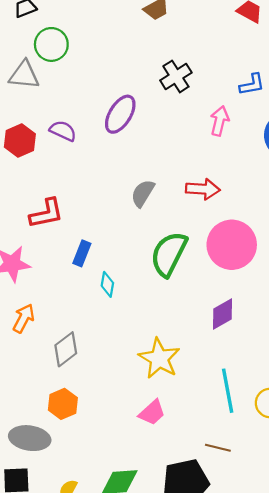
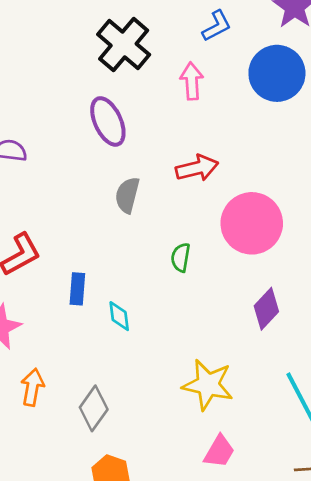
black cross: (176, 76) -> (124, 45), size x1.4
purple ellipse: (120, 114) -> (108, 121), moved, turned -39
green semicircle: (169, 254) -> (181, 257), size x0.5

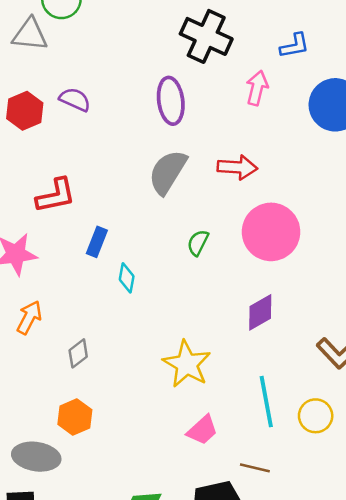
black cross: (124, 45) -> (206, 36), turned -33
gray semicircle: (127, 195) -> (168, 172), size x1.4
gray diamond: (94, 408) -> (78, 353), size x0.7
pink trapezoid: (219, 451) -> (202, 430), moved

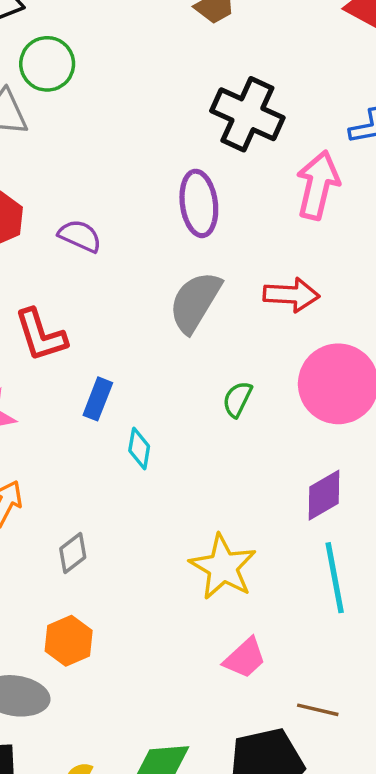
pink arrow: (257, 88) -> (318, 185), size x1.4
purple semicircle: (75, 100) -> (80, 236), moved
red L-shape: (56, 196) -> (41, 335), turned 84
cyan line: (266, 402) -> (335, 578), moved

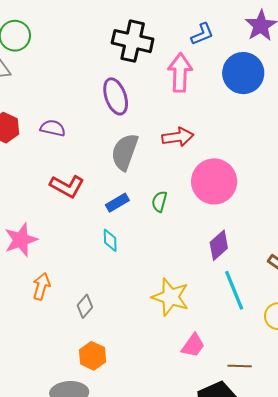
red L-shape: (41, 335) -> (67, 186), moved, turned -32
blue rectangle: (98, 399) -> (117, 203), moved, turned 50

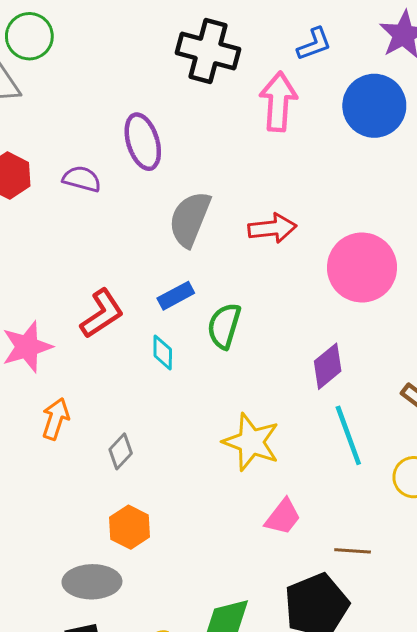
purple ellipse: (116, 96) -> (143, 142), moved
red arrow: (178, 137) -> (272, 228), moved
pink circle: (214, 181) -> (362, 268), moved
red L-shape: (67, 186) -> (102, 314), moved, turned -64
green semicircle: (159, 202) -> (224, 326), moved, size x1.4

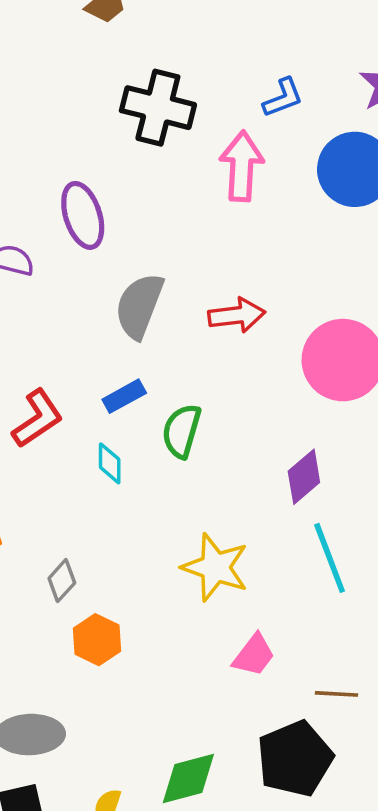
orange hexagon: (130, 527) -> (97, 640), moved

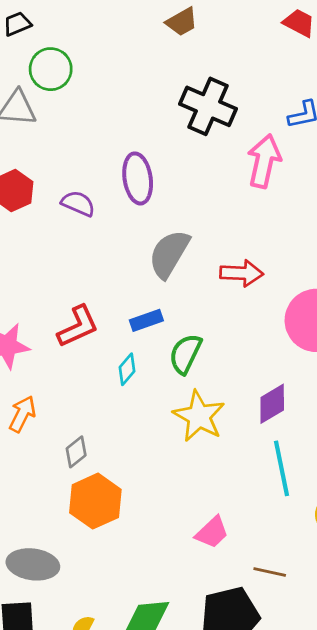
cyan diamond: (110, 463) -> (127, 369), turned 32
yellow star: (215, 567) -> (199, 416), moved
orange hexagon: (97, 640) -> (95, 501), size x1.4

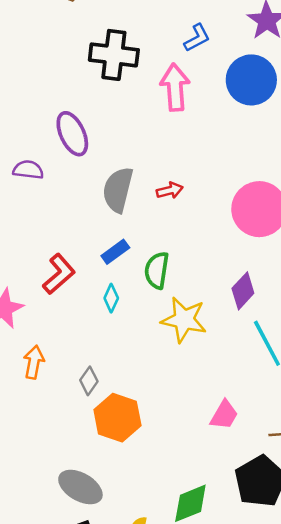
red arrow: (242, 273) -> (170, 190), moved, size x0.7
gray ellipse: (33, 564) -> (80, 487), turned 39

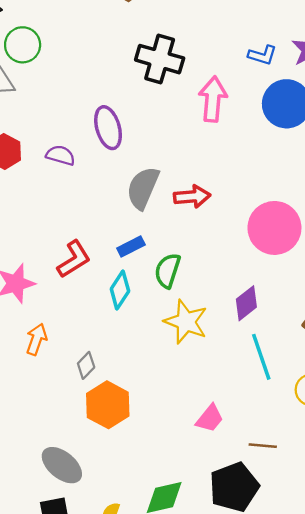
blue L-shape: (197, 38) -> (262, 55), moved, turned 36
red arrow: (170, 190) -> (192, 197), size x1.4
cyan diamond: (111, 298) -> (120, 290), size x1.4

